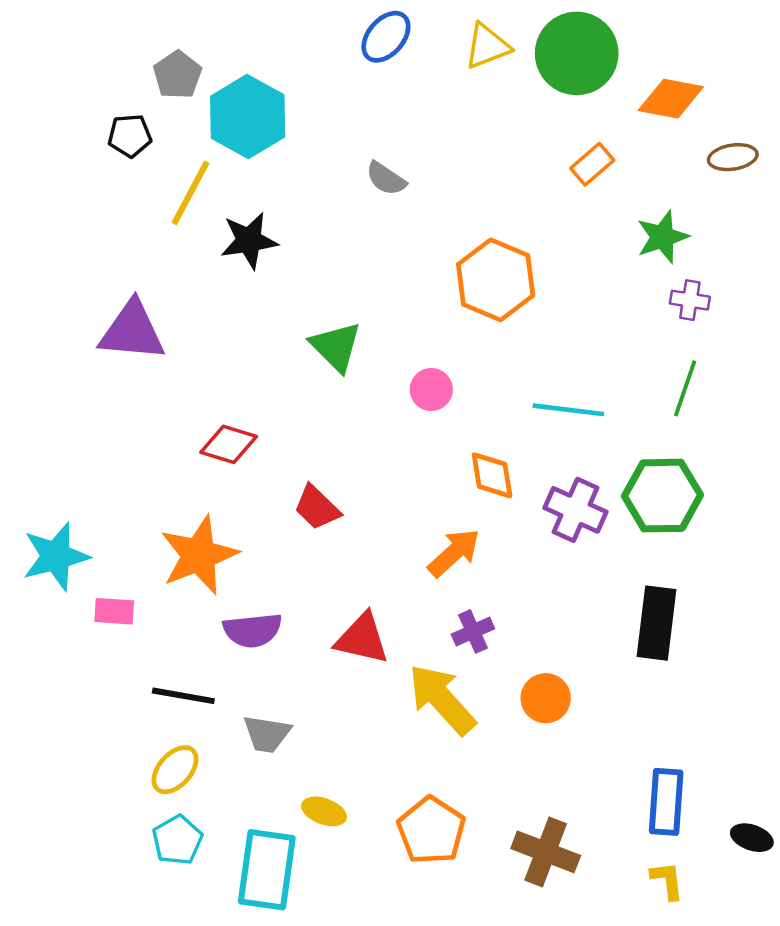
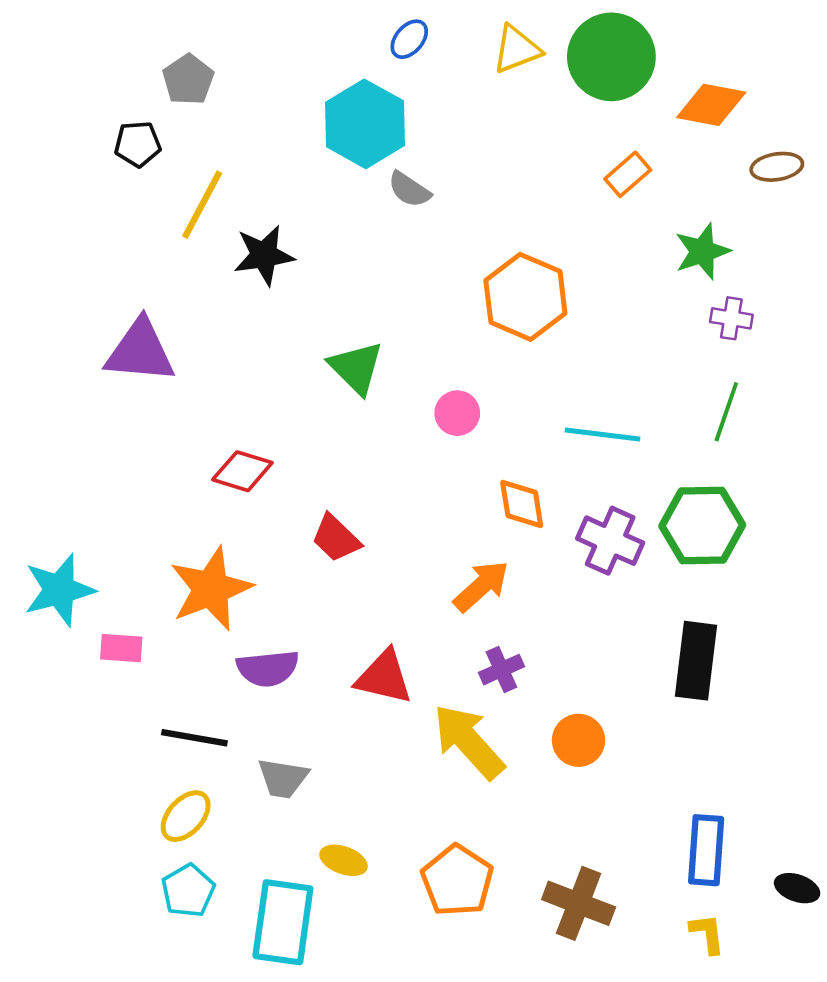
blue ellipse: (386, 37) -> (409, 39), size x0.7
cyan hexagon: (248, 117) -> (365, 124), moved

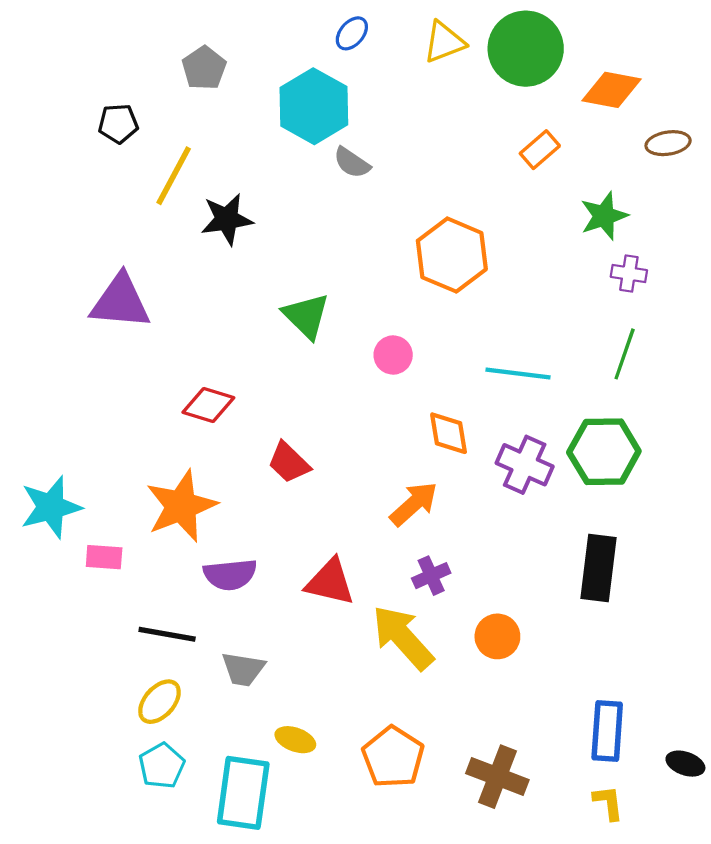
gray pentagon: (188, 80) -> (204, 68), moved

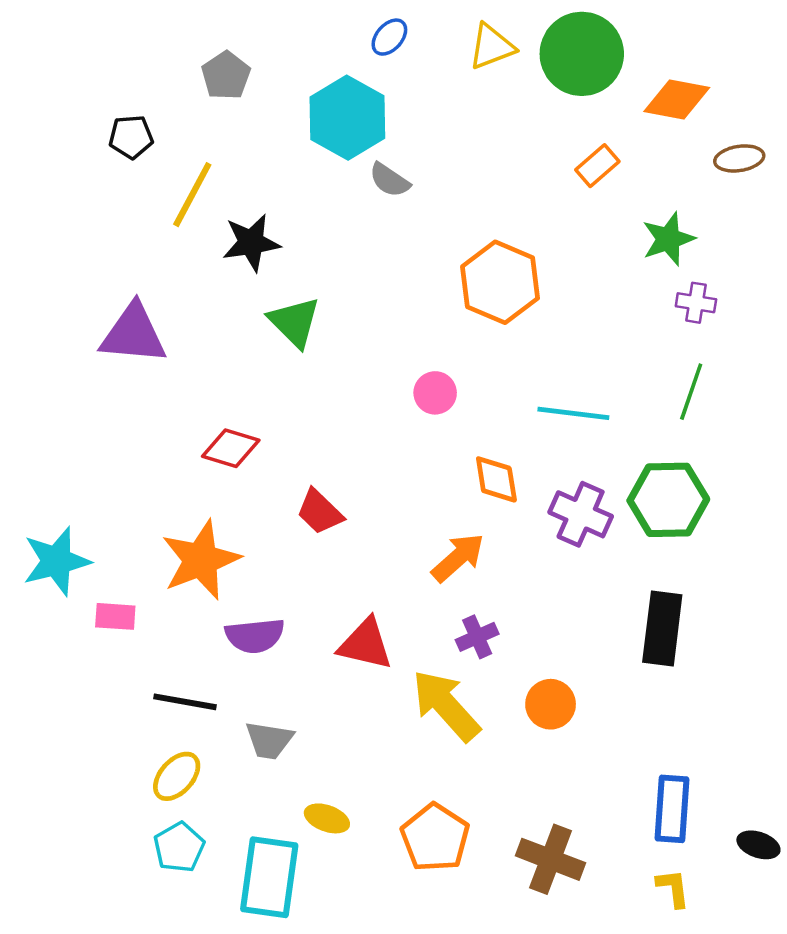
green triangle: (306, 316) -> (294, 322), moved

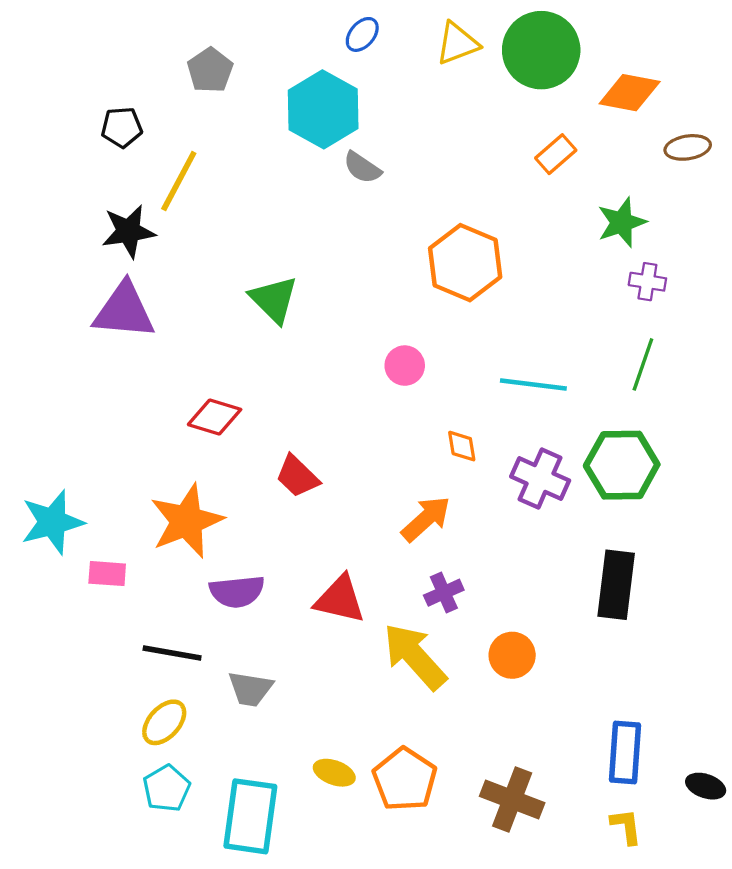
black star: (251, 243) -> (128, 231), moved
orange diamond: (496, 479) -> (462, 446), size x0.7
yellow ellipse: (327, 818) -> (334, 773), moved

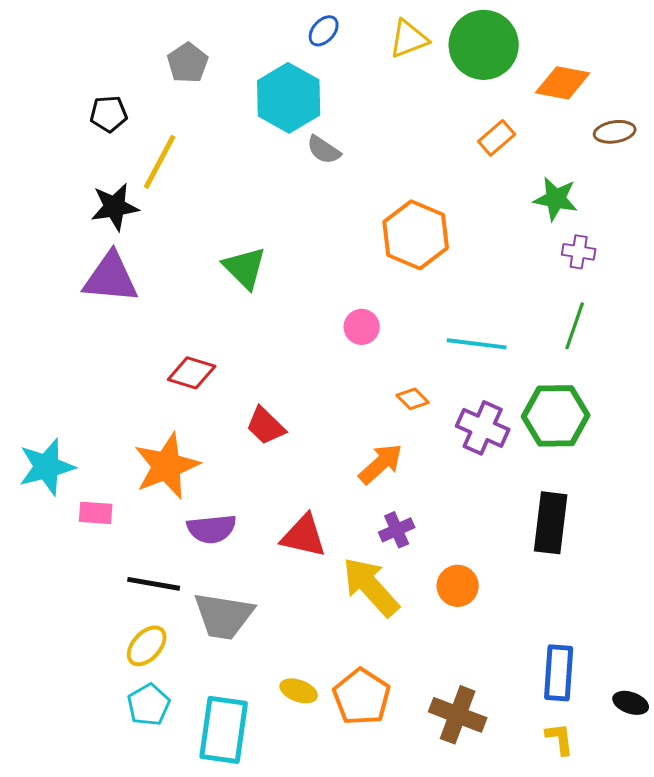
green star: (622, 222) -> (556, 199), turned 30
orange diamond: (462, 446) -> (413, 399), turned -36
gray trapezoid: (250, 689) -> (224, 616), size x1.5

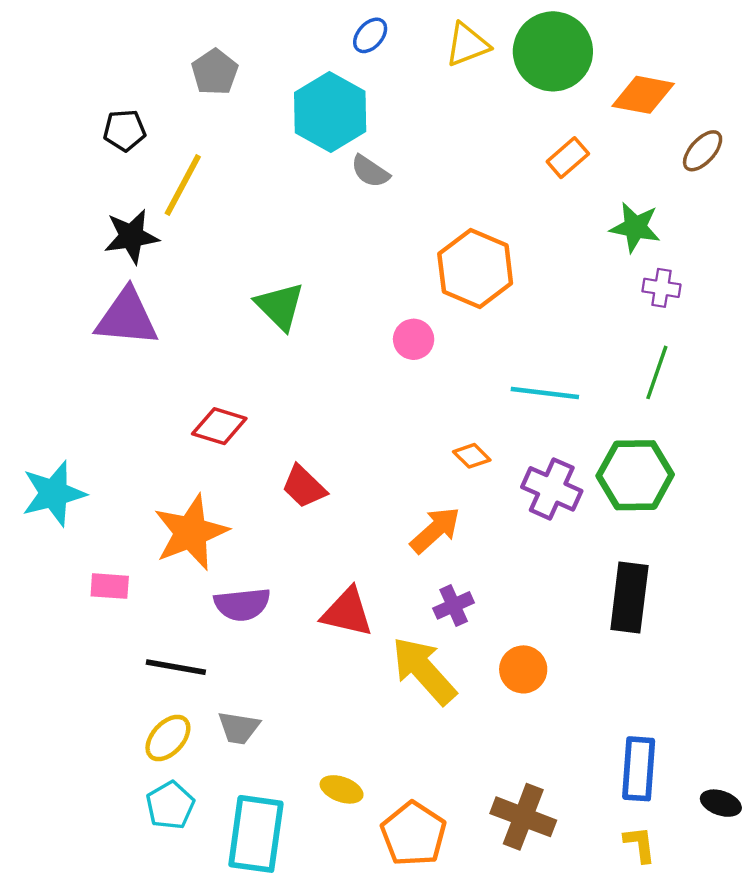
brown ellipse: (615, 132) -> (703, 151), turned -39
pink circle: (362, 327) -> (414, 339), moved
cyan star: (47, 467) -> (54, 494), moved
gray trapezoid: (224, 616) -> (239, 728), moved, size x0.6
orange pentagon: (362, 697) -> (414, 834), moved

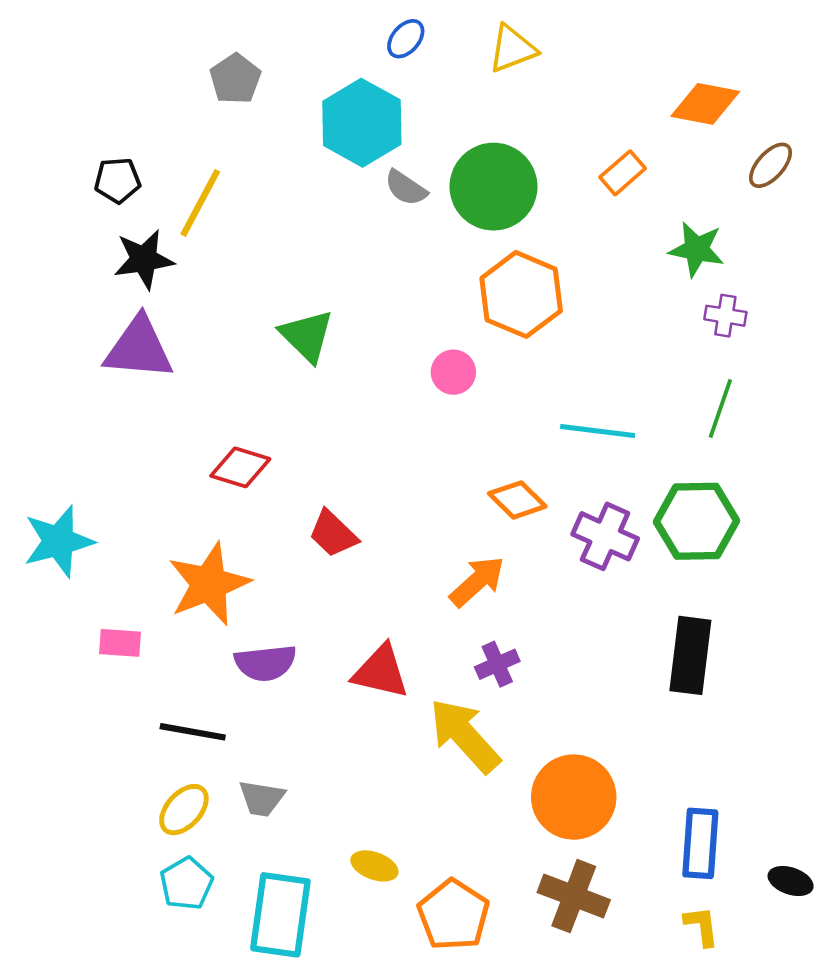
green circle: (553, 51) -> (494, 187), moved
black pentagon: (125, 130) -> (117, 180), moved
orange diamond: (472, 456) -> (517, 500), size x1.4
orange circle: (523, 669) -> (574, 797), moved, size x1.6

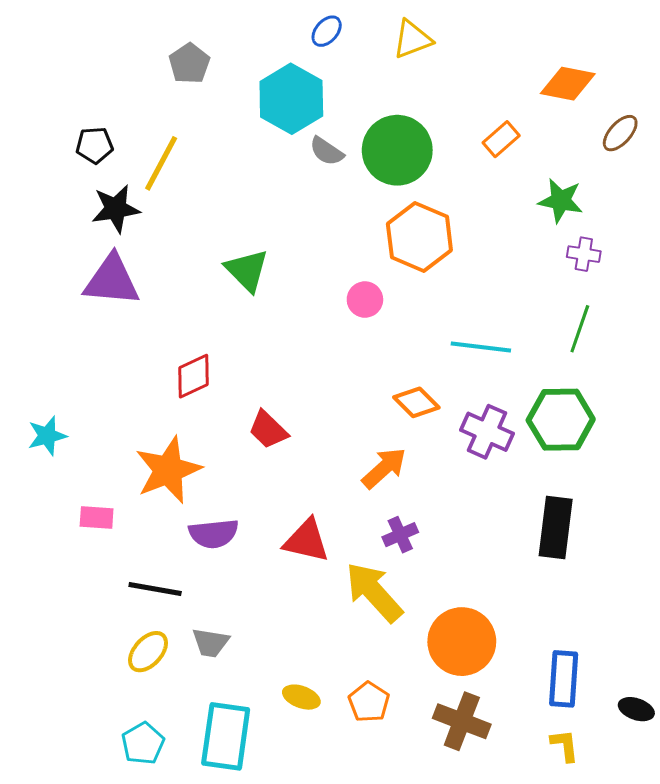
red diamond: (240, 467) -> (193, 376), turned -42
cyan star: (59, 541) -> (47, 436), size x0.7
cyan pentagon: (186, 884) -> (143, 743), moved
orange pentagon: (453, 915) -> (369, 702), moved, size x0.7

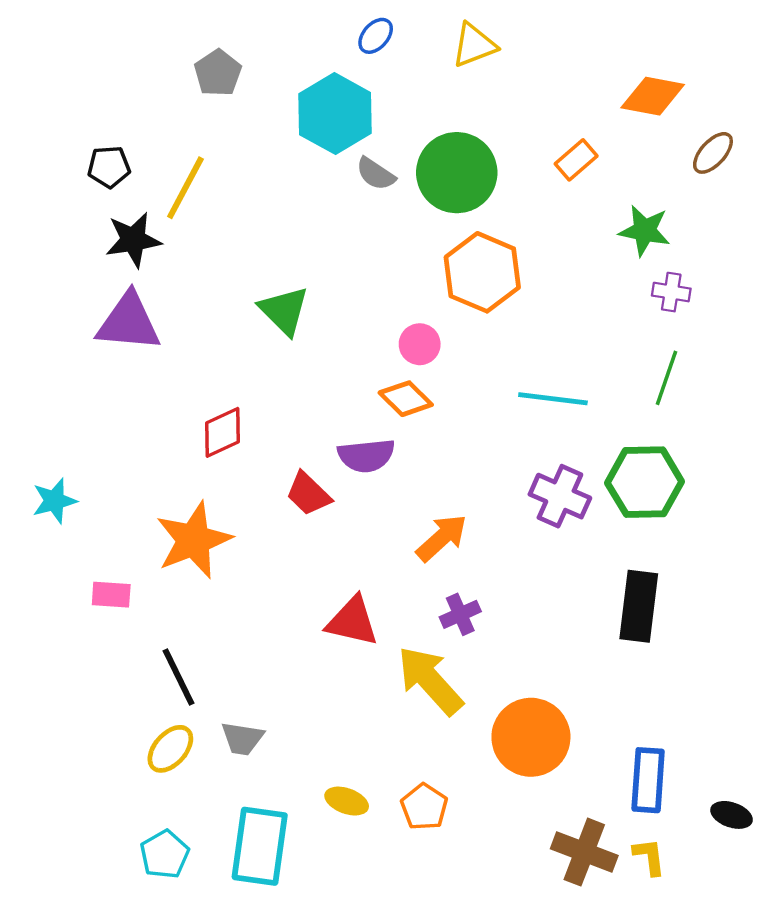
orange diamond: (416, 402) -> (406, 399), moved
purple semicircle: (214, 534) -> (366, 456), moved
black line: (155, 589) -> (178, 677), turned 54
brown cross: (462, 721) -> (584, 852), moved

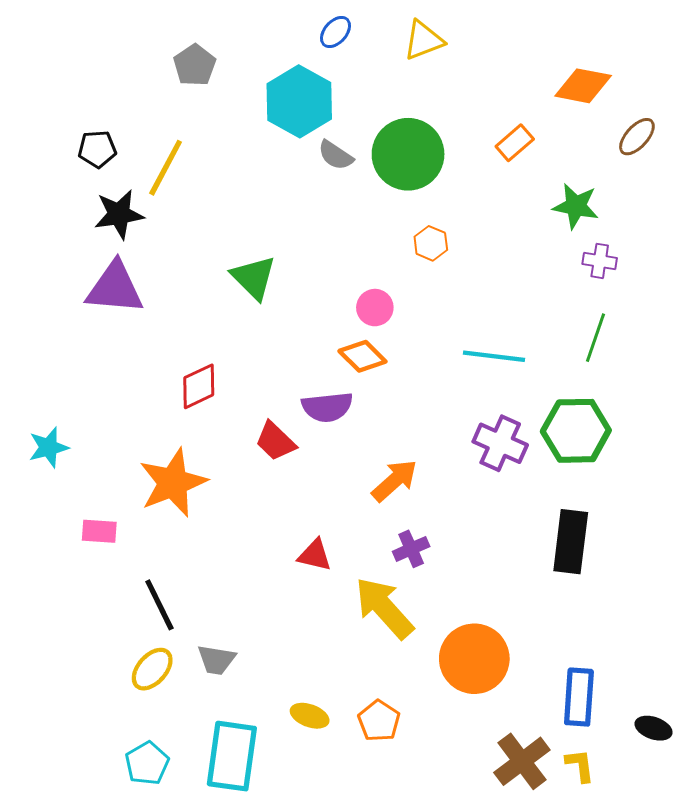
orange hexagon: (482, 272) -> (431, 243), size x0.5
red triangle: (352, 621) -> (315, 555), size x0.7
brown cross: (584, 852) -> (522, 761), turned 32

